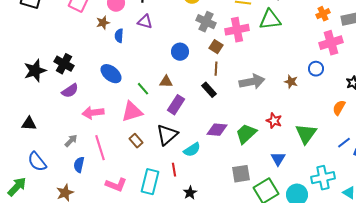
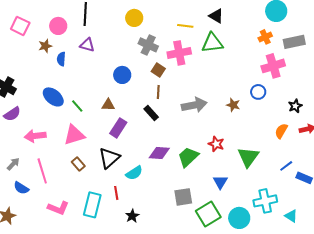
green line: (143, 89) -> (77, 106), moved
blue semicircle: (79, 165) -> (21, 188), turned -70

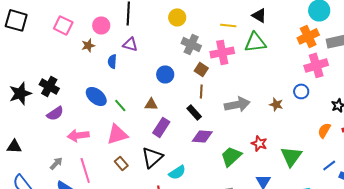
orange cross: (265, 37) -> (308, 36), size x1.5
blue semicircle: (61, 59) -> (112, 61), moved
purple diamond: (159, 153) -> (202, 136), moved

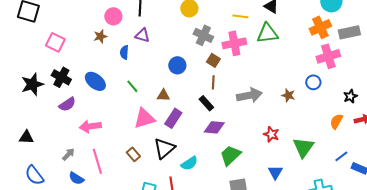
pink square: (63, 25) -> (55, 42), moved
blue ellipse: (96, 96) -> (95, 81), moved
green line: (120, 105) -> (132, 86), moved
pink triangle: (117, 134) -> (144, 118), moved
green trapezoid: (231, 156) -> (230, 155), moved

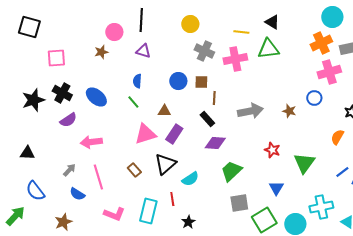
pink square: (55, 42) -> (56, 58), turned -30
blue semicircle: (124, 52) -> (137, 81), moved
brown square: (213, 60) -> (201, 82), moved, turned -32

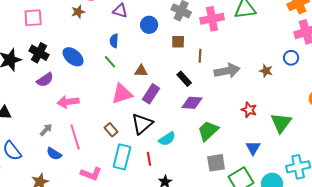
blue circle: (178, 81) -> (149, 25), moved
brown line: (214, 98) -> (200, 56), moved
cyan rectangle: (148, 211) -> (122, 157), moved

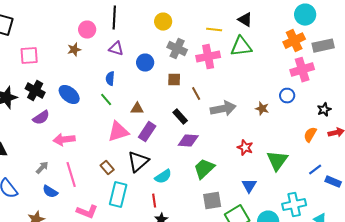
brown line: (200, 56) -> (196, 94), turned -32
red line: (149, 159) -> (154, 201), moved

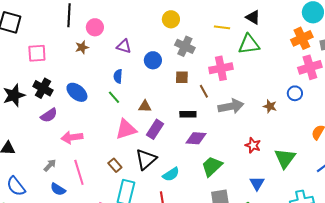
black line: (114, 18) -> (69, 15), moved
pink cross: (208, 57) -> (221, 68), moved
black rectangle: (180, 117) -> (188, 114), turned -49

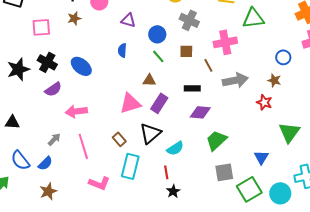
brown star: (82, 47) -> (74, 18), moved
blue circle: (295, 93) -> (283, 57), moved
green line: (114, 97) -> (158, 56), moved
red star: (253, 145) -> (264, 102), moved
blue semicircle: (58, 189) -> (45, 163), moved, turned -77

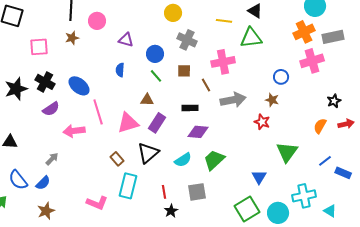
pink line: (83, 146) -> (98, 112), moved
cyan semicircle: (175, 148) -> (183, 160), moved
gray square: (224, 172) -> (197, 192), moved

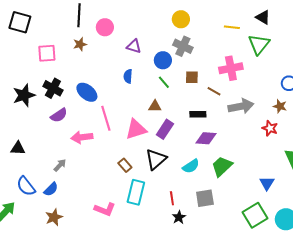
green triangle: (251, 38) -> (259, 44), turned -45
gray cross: (187, 40) -> (183, 46), moved
brown line: (206, 85) -> (214, 91), turned -32

